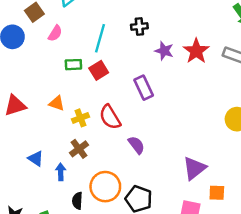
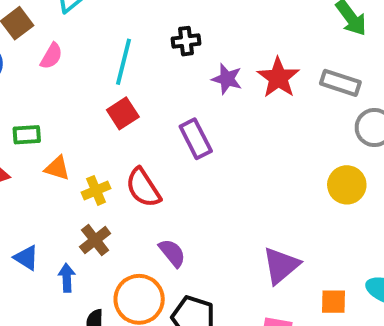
green rectangle: (73, 65) -> (27, 135), moved
purple semicircle: (136, 145) -> (172, 253), moved
orange square: (217, 193) -> (334, 302), moved

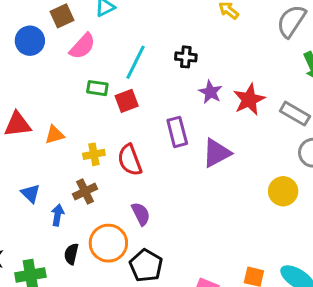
pink semicircle: (51, 56) -> (82, 46), size x1.4
green rectangle: (27, 135) -> (97, 88), moved
orange triangle: (57, 168) -> (55, 135), moved, turned -45
purple triangle: (281, 265) -> (216, 153), moved

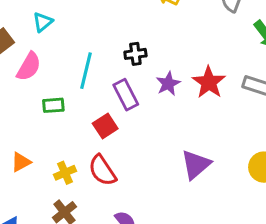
purple star: (210, 92) -> (168, 84), turned 30
red square: (127, 101) -> (105, 126), moved
purple rectangle: (177, 132) -> (126, 95), moved
purple triangle: (216, 153) -> (196, 165), moved

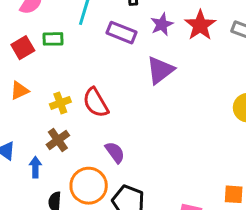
purple rectangle: (126, 95) -> (121, 33), turned -44
red square: (105, 126) -> (23, 48), moved
purple triangle: (196, 165) -> (160, 70), moved

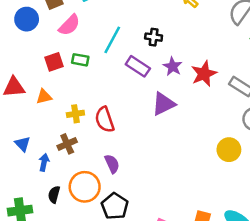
purple star: (162, 24) -> (173, 66), turned -30

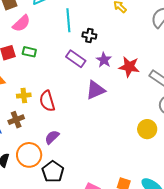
cyan line: (112, 40) -> (68, 20), moved, turned -35
red star: (204, 74) -> (129, 67), turned 30
purple semicircle: (112, 164) -> (52, 137), turned -112

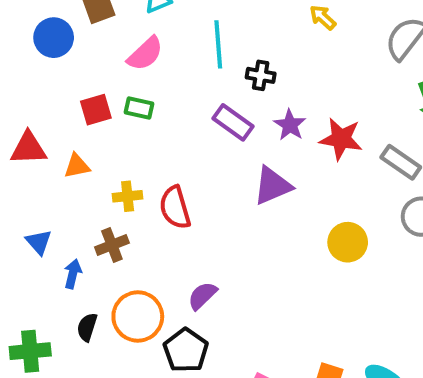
pink semicircle: (21, 23) -> (145, 54), moved
yellow circle: (147, 129) -> (348, 242), moved
purple semicircle: (52, 137) -> (202, 296), moved

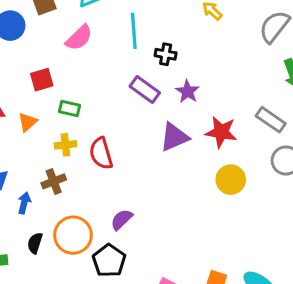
green rectangle: (139, 108) -> (70, 109), moved
red star: (341, 139) -> (221, 132), moved
orange triangle: (77, 166) -> (28, 122), turned -30

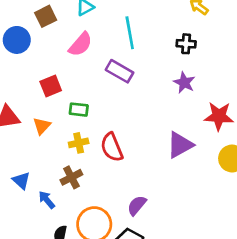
black cross: (166, 54) -> (186, 44), moved
purple rectangle: (145, 89) -> (119, 71), moved
purple triangle: (174, 137) -> (180, 145), moved
blue arrow: (24, 203) -> (47, 200), turned -48

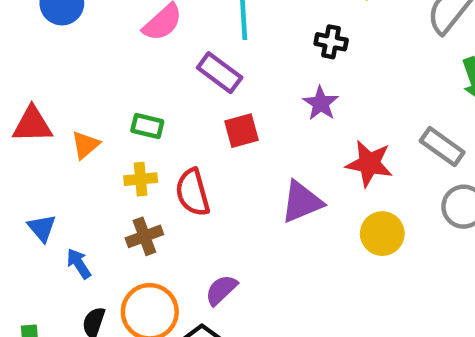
red square: (51, 86) -> (241, 131), moved
brown cross: (71, 177) -> (144, 236), moved

